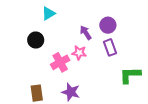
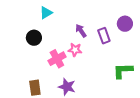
purple circle: (108, 25) -> (125, 24), moved
purple rectangle: (110, 47) -> (104, 36), moved

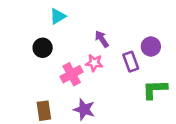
purple circle: (125, 24) -> (151, 47), moved
purple rectangle: (104, 36) -> (131, 62), moved

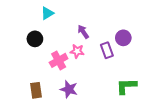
green L-shape: (155, 89) -> (126, 86), moved

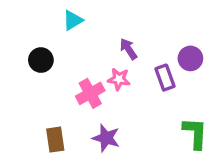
black circle: (35, 39) -> (41, 60), moved
green L-shape: (126, 86) -> (195, 133), turned 95

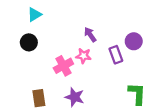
cyan triangle: (73, 20) -> (34, 15), moved

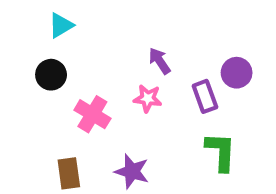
pink cross: (63, 66) -> (92, 114), moved, turned -30
green L-shape: (137, 94) -> (221, 152), moved

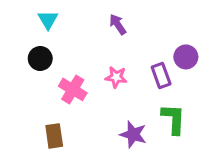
cyan triangle: (61, 25) -> (48, 20), turned -30
purple arrow: (160, 61) -> (118, 24), moved
purple star: (132, 171) -> (133, 134), moved

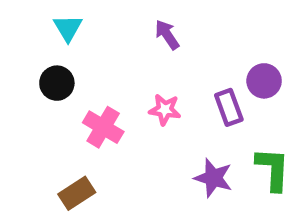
green L-shape: (173, 119) -> (273, 169), moved
purple star: (133, 134) -> (213, 178), moved
brown rectangle: (54, 136) -> (77, 193), turned 65

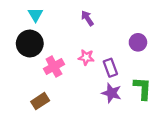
black circle: (57, 83) -> (30, 43), size x1.5
purple rectangle: (229, 107) -> (110, 68), moved
pink cross: (103, 127) -> (54, 67), turned 30

